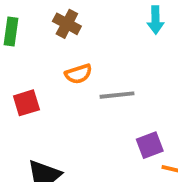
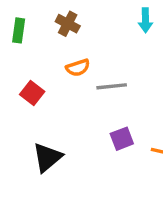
red square: (26, 103) -> (32, 93), turned -35
purple square: (150, 145) -> (122, 139), moved

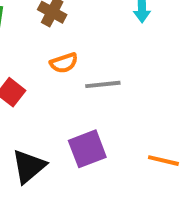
purple square: (122, 139) -> (87, 149), moved, size x1.4

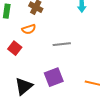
orange semicircle: (64, 63) -> (29, 29), moved

